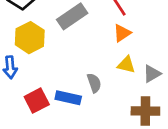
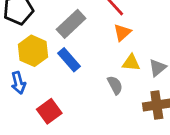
gray semicircle: (94, 83) -> (115, 85), moved
blue rectangle: (68, 98) -> (69, 60), moved, turned 45

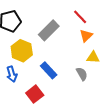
blue rectangle: (69, 60) -> (49, 70), moved

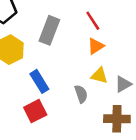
gray rectangle: (49, 30) -> (49, 30), turned -35
red square: (35, 94) -> (35, 111), moved

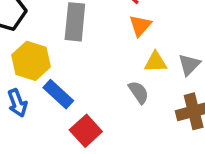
blue rectangle: (39, 81) -> (58, 94), moved

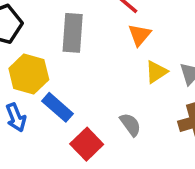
yellow triangle: (156, 62) -> (156, 72), turned -30
gray semicircle: (139, 92) -> (130, 125), moved

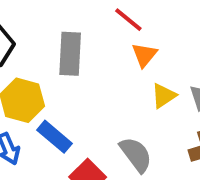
gray semicircle: (130, 125) -> (136, 155), size x1.4

